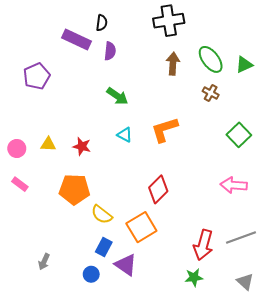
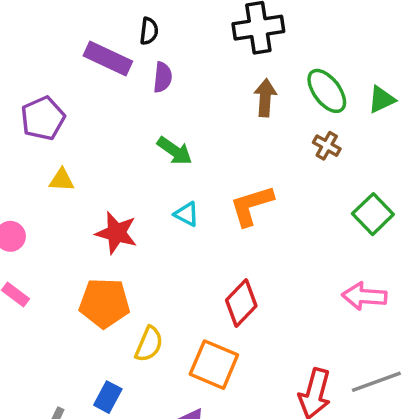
yellow triangle: (48, 144) -> (62, 180), moved
red star: (82, 146) -> (116, 233), size x1.4
yellow semicircle: (102, 215) -> (149, 344), turned -105
orange square: (141, 227) -> (214, 365), turned -36
blue rectangle: (104, 247) -> (108, 397), moved

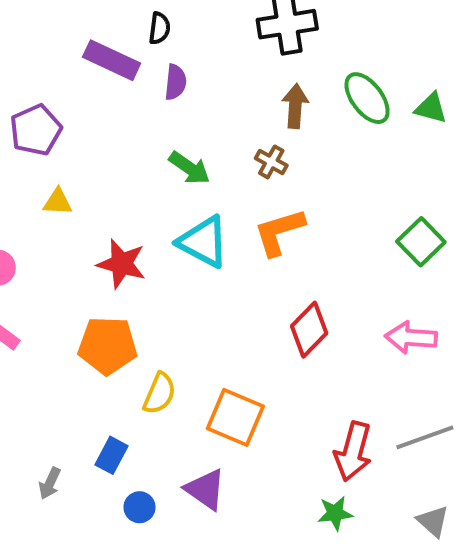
green triangle: (382, 99) -> (431, 108), turned 40
brown cross: (327, 146) -> (271, 162), moved
cyan triangle: (187, 214) -> (203, 242), size x1.8
red diamond: (241, 303) -> (309, 330), moved

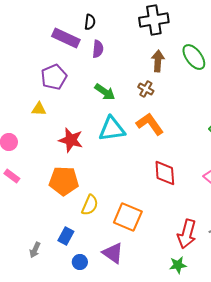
purple pentagon: (36, 130) -> (54, 77), moved
orange L-shape: (279, 232) -> (150, 124), turned 72
cyan triangle: (203, 242) -> (112, 129), turned -36
red diamond: (309, 330) -> (165, 173), turned -48

